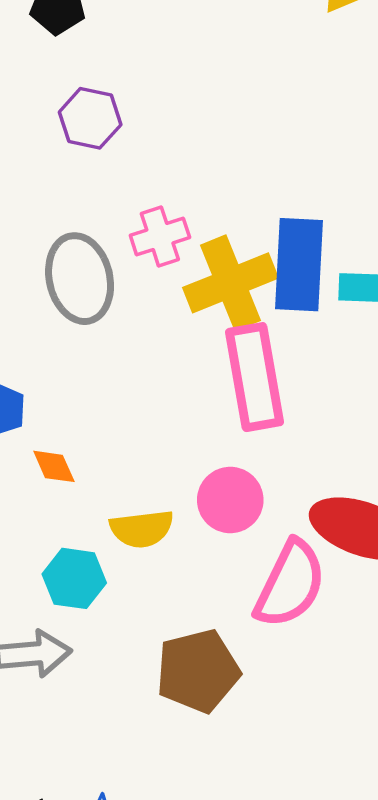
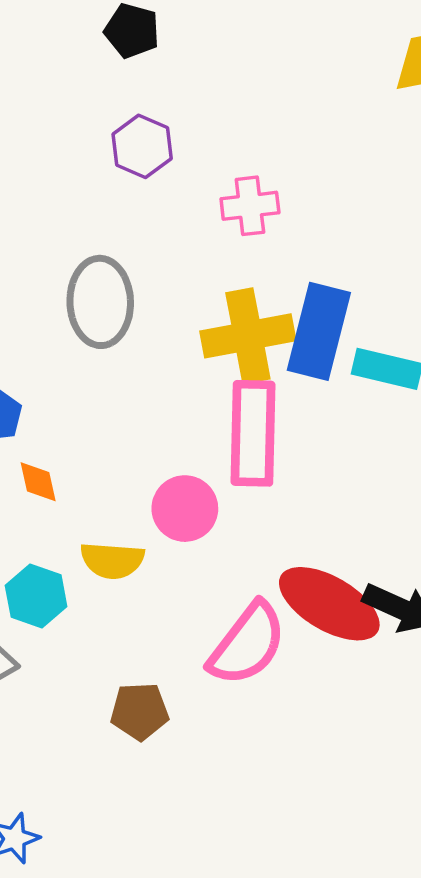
pink cross: (160, 236) -> (250, 206), moved
pink circle: (230, 500) -> (185, 509), moved
brown pentagon: (198, 671) -> (140, 711), size x0.7

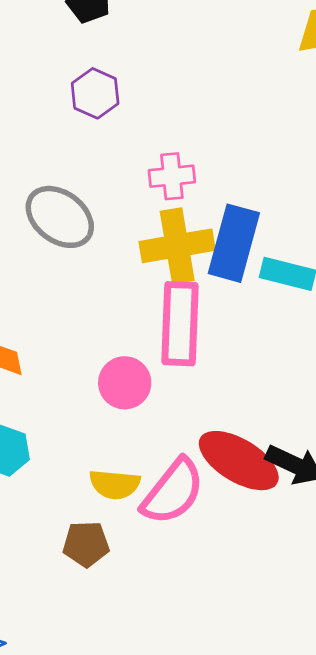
pink cross: (250, 206) -> (172, 176), moved
gray ellipse: (100, 302) -> (60, 217), turned -52
yellow semicircle: (112, 560) -> (115, 484), moved

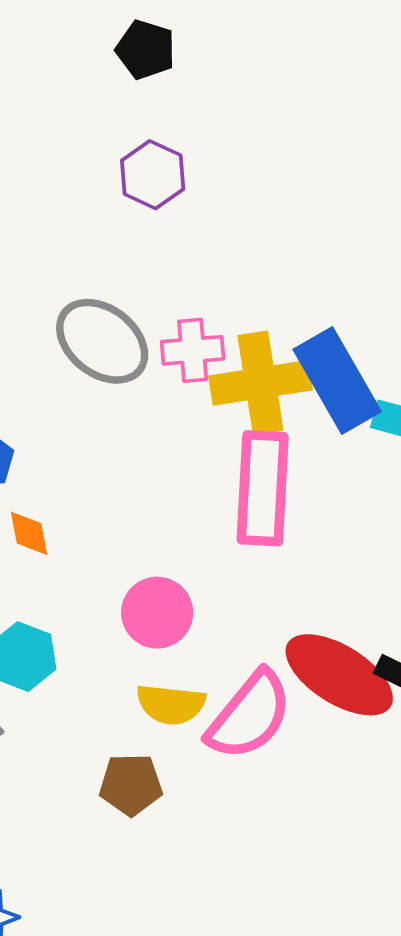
pink cross: (172, 176) -> (193, 350), moved
blue rectangle: (234, 243) -> (337, 380), turned -46
pink circle: (125, 383) -> (157, 613), moved

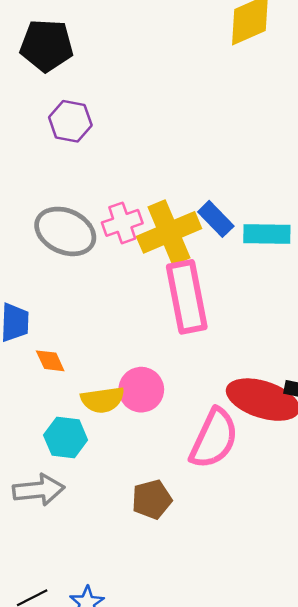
black pentagon: (146, 50) -> (47, 45), size x1.4
blue rectangle: (337, 380) -> (216, 219), size x0.6
yellow semicircle: (171, 704) -> (103, 400), moved

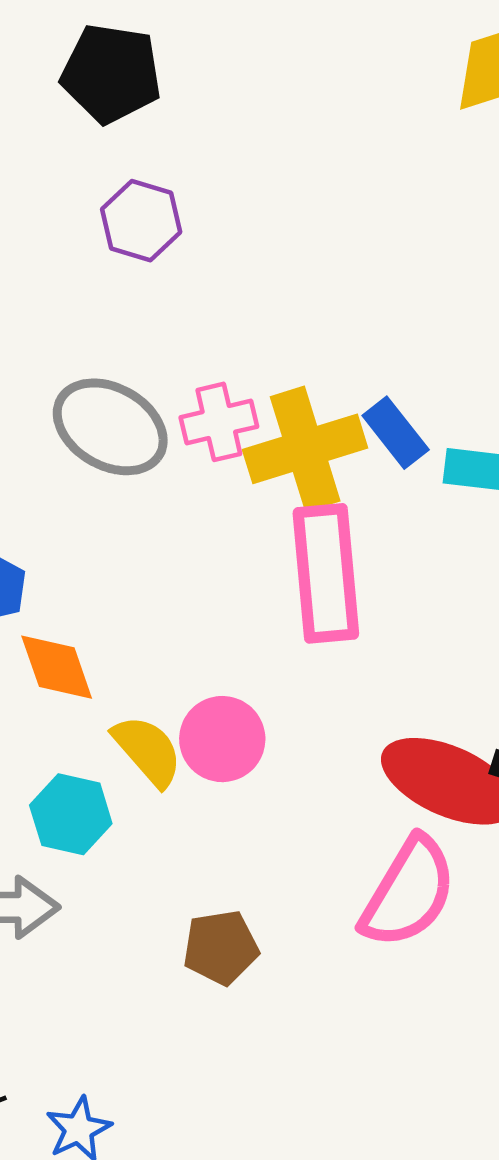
orange diamond: (50, 361) -> (57, 667), size x1.4
yellow semicircle: (103, 400) -> (148, 751), turned -129
pink semicircle: (214, 439) -> (409, 892), moved

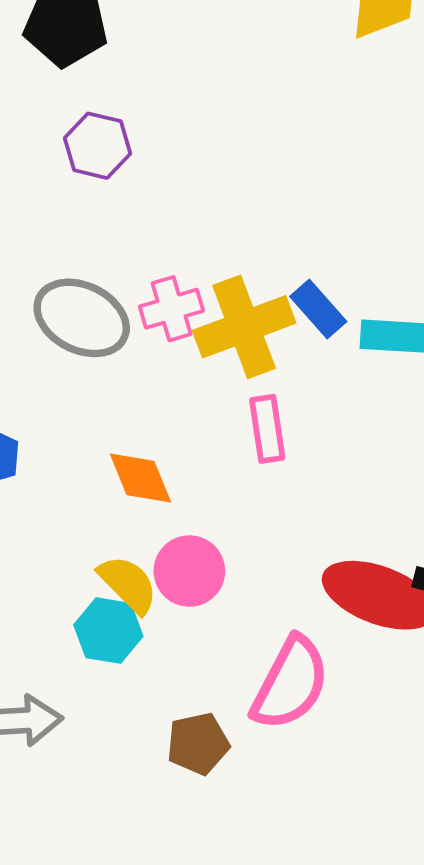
pink rectangle: (326, 573) -> (267, 429), size x0.6
orange diamond: (57, 667) -> (140, 478), moved
cyan hexagon: (71, 814) -> (108, 631), moved
pink semicircle: (409, 892) -> (290, 683), moved

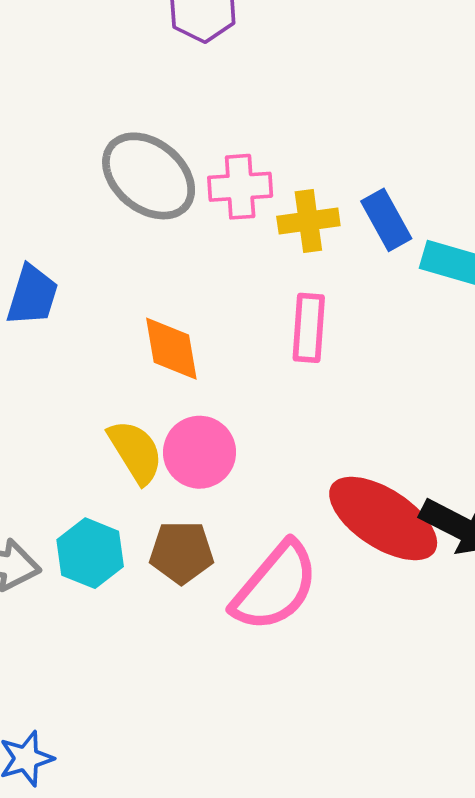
yellow cross: (244, 327) -> (308, 221), size x0.6
cyan hexagon: (108, 631) -> (90, 553), moved
brown pentagon: (198, 744) -> (182, 552), moved

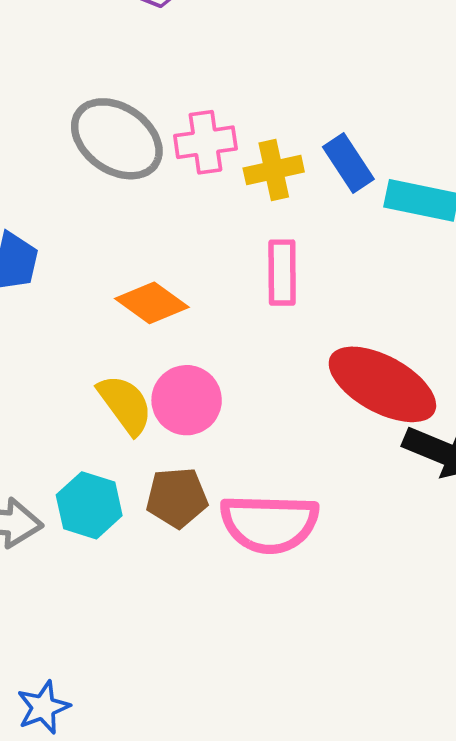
orange diamond: (171, 349) -> (152, 303), turned -40
red ellipse: (383, 518) -> (382, 384), moved
pink semicircle: (275, 587) -> (269, 524), turned 56

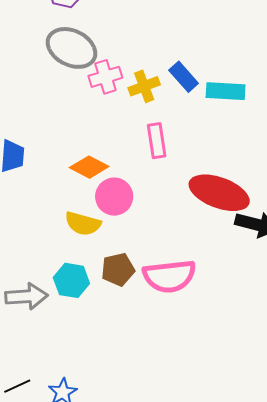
gray ellipse: (117, 139) -> (71, 48), moved
pink circle: (187, 400) -> (114, 197), moved
yellow semicircle: (125, 404) -> (83, 224), turned 150

